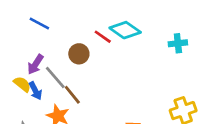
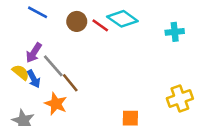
brown circle: (79, 54) -> (77, 21), moved

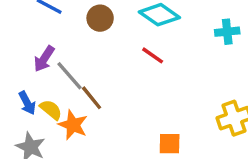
red line: (100, 25) -> (153, 55), moved
yellow semicircle: (21, 72) -> (51, 110), moved
blue arrow: (34, 79) -> (27, 103), moved

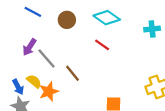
brown line: (92, 98) -> (73, 73), moved
blue arrow: (27, 103) -> (18, 87), moved
orange star: (73, 125) -> (49, 91), turned 30

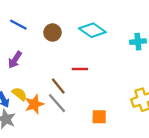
red line: (102, 45) -> (80, 69), moved, turned -35
gray line: (46, 59) -> (57, 103), moved

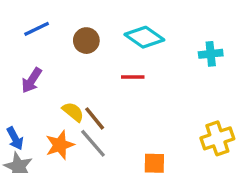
blue line: (18, 25) -> (37, 29), turned -54
red line: (80, 69) -> (133, 77), moved
yellow semicircle: (19, 94) -> (73, 112), moved

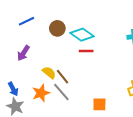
cyan diamond: (144, 37) -> (82, 35), moved

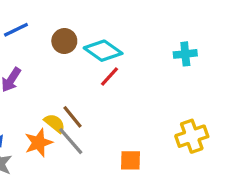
red line: (86, 51) -> (109, 76), turned -48
yellow semicircle: (49, 73) -> (55, 123), moved

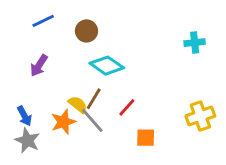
cyan diamond: (103, 51) -> (107, 66), moved
red line: (109, 76) -> (127, 107), moved
brown line: (72, 117) -> (94, 99), turned 70

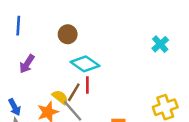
blue line: (43, 21) -> (18, 26), moved, turned -60
cyan cross: (195, 43) -> (160, 44), turned -35
red line: (127, 107) -> (87, 85), moved, turned -42

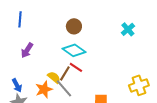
brown circle: (68, 34) -> (74, 26), moved
cyan cross: (160, 44) -> (128, 29), moved
red line: (87, 85) -> (76, 67), turned -56

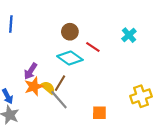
purple arrow: (27, 50) -> (31, 71), moved
red line: (76, 67) -> (93, 47), moved
orange star: (44, 89) -> (34, 86), moved

